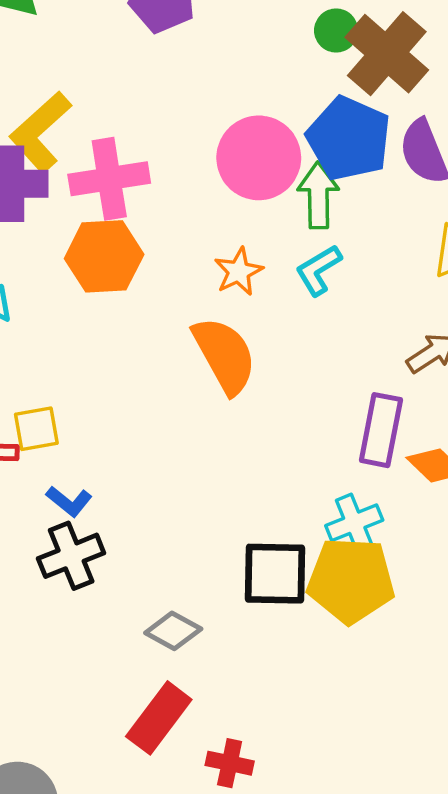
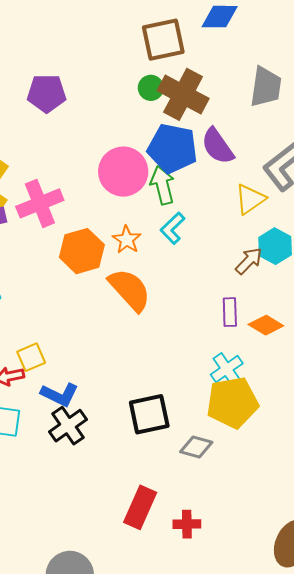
orange hexagon: (104, 256) -> (82, 251), moved
purple rectangle: (381, 430) -> (230, 312), size x0.7
blue L-shape: (69, 501) -> (60, 395), size x1.4
black square: (275, 574) -> (149, 414), moved
gray diamond: (173, 631) -> (196, 447), moved

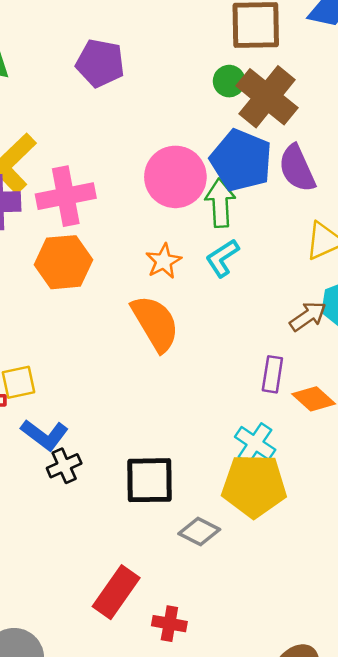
orange hexagon: (82, 251) -> (64, 262), moved
cyan cross: (227, 369) -> (255, 443), turned -32
black cross: (68, 426) -> (64, 466), moved, size x0.7

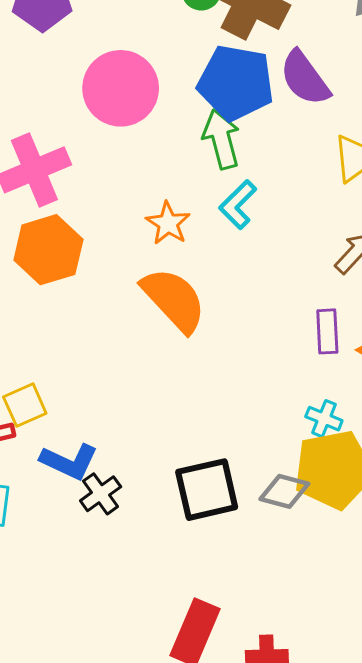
pink circle: (175, 177) -> (121, 88), moved
cyan cross: (255, 443) -> (324, 419), size x0.7
gray diamond: (199, 532) -> (284, 491), moved

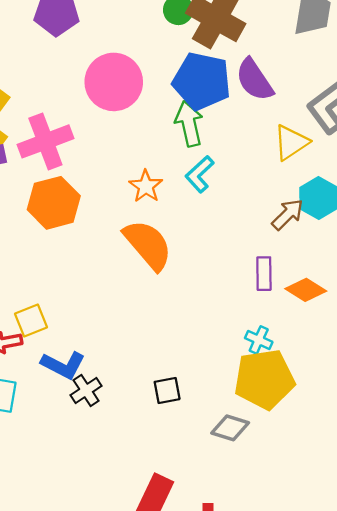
black square: (207, 490) -> (167, 391), size x0.6
gray diamond: (284, 491) -> (230, 428), moved

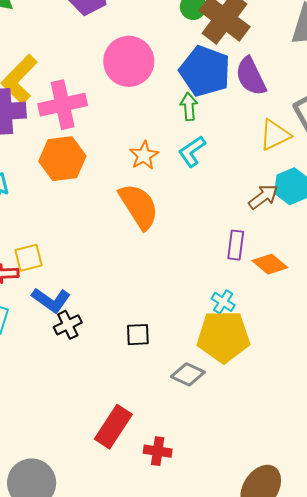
green arrow: (189, 124) -> (189, 106), size x0.7

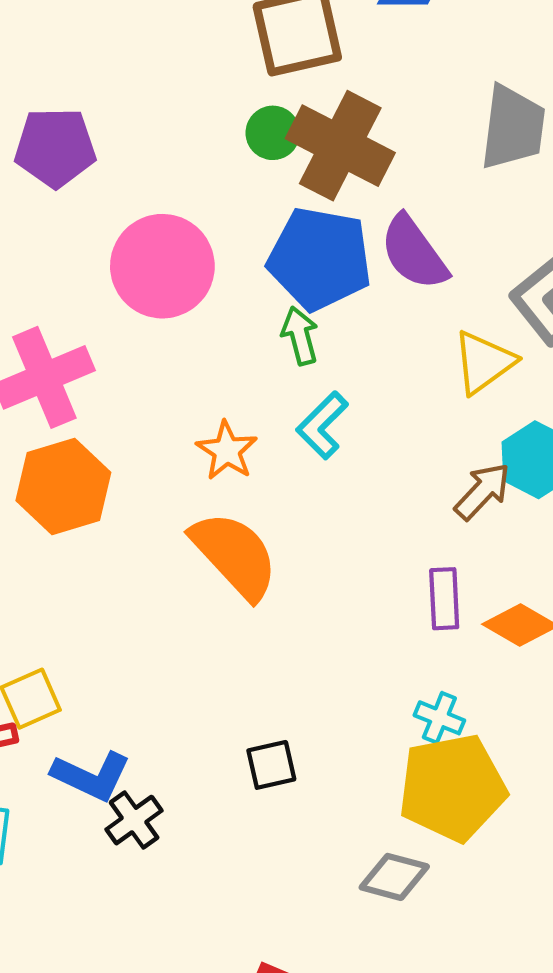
black square: (138, 335) -> (271, 765), moved

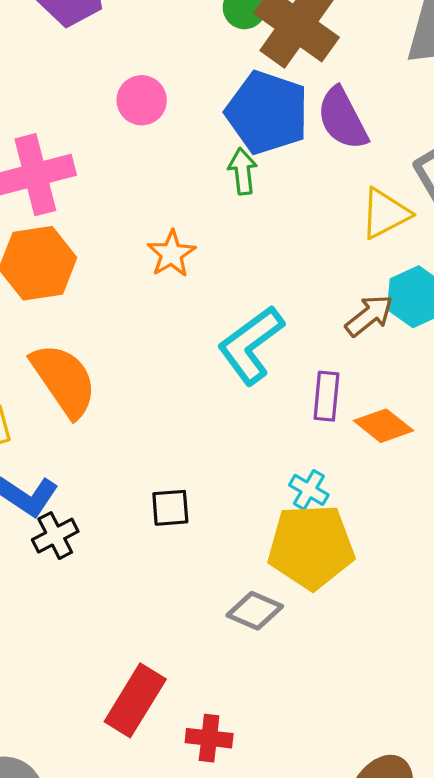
pink circle: (162, 266) -> (142, 100), size x0.6
cyan L-shape: (322, 425) -> (251, 345), moved, size x1.5
orange semicircle: (235, 555) -> (64, 380), moved

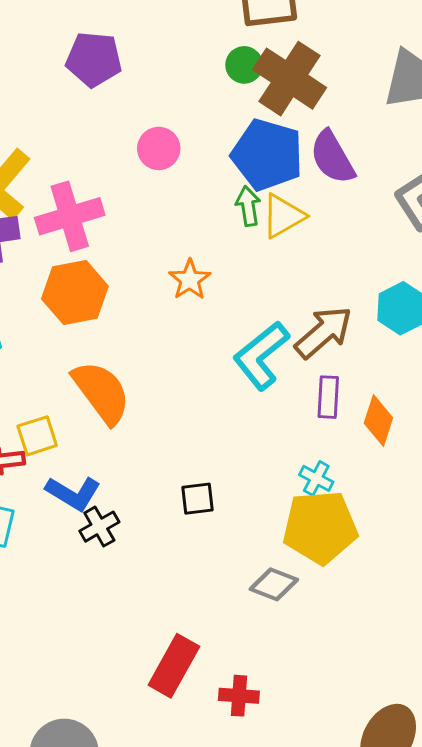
yellow triangle: (385, 213) -> (283, 216), moved
brown arrow: (369, 316) -> (324, 332), moved, size x1.4
orange diamond: (384, 426) -> (378, 421), turned 72

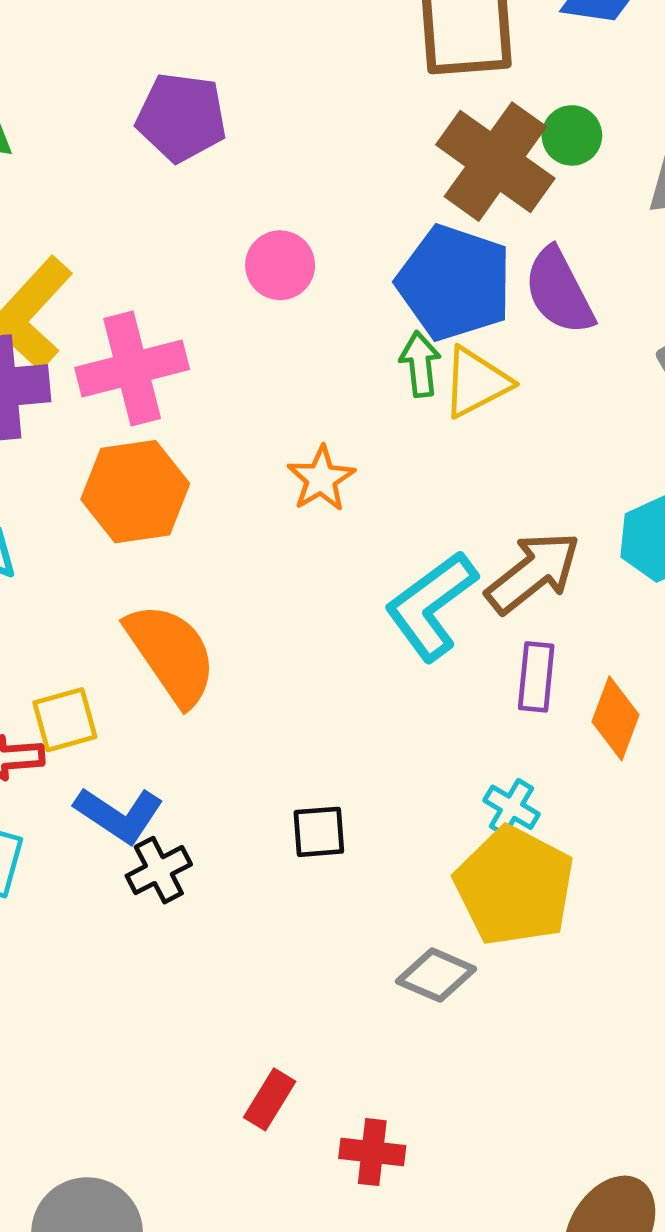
green circle: (244, 65) -> (572, 135), moved
yellow pentagon: (320, 527) -> (514, 886), turned 30
red rectangle: (174, 666) -> (270, 1099), size x0.6

